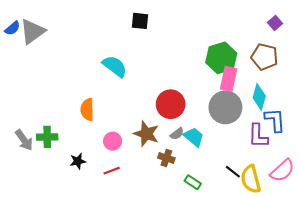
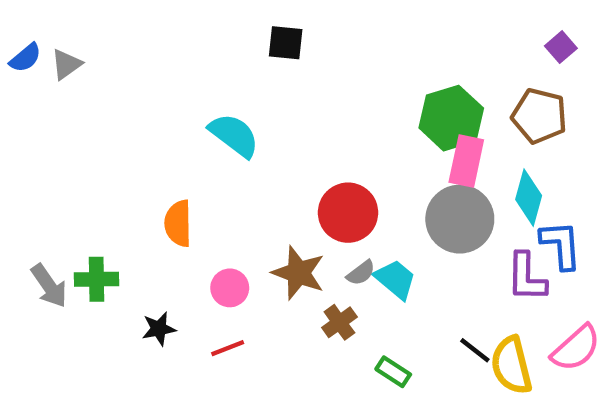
gray triangle: (32, 31) -> (66, 64), size x0.6
brown cross: (166, 158) -> (339, 322), turned 35

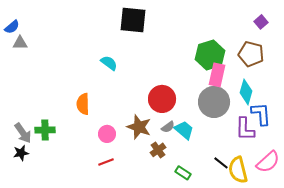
black square: (286, 43) -> (133, 20), size x1.6
gray triangle: (66, 64) -> (20, 43), moved, turned 35
cyan semicircle: (234, 135) -> (109, 63), size x0.7
black star: (159, 329) -> (21, 153), moved

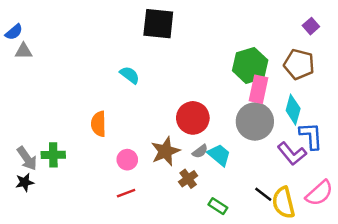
brown star: (139, 127) -> (165, 151), turned 30
purple L-shape: (245, 129) -> (292, 154), turned -40

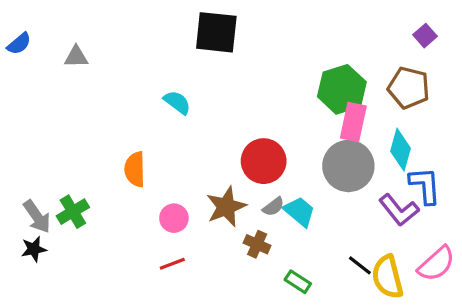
gray triangle: (23, 51) -> (76, 57), moved
green cross: (53, 155) -> (73, 212), turned -30
brown cross: (188, 179) -> (257, 244), turned -30

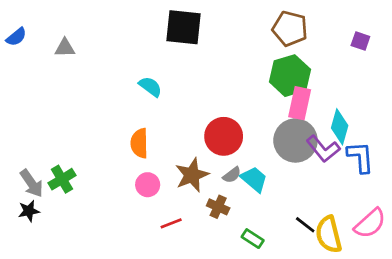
purple square: (425, 36) -> (360, 41), moved, turned -30
brown pentagon: (409, 88) -> (290, 29), moved
orange semicircle: (135, 169) -> (139, 143), moved
purple L-shape: (399, 210) -> (323, 149), moved
red line: (172, 264) -> (171, 223), moved

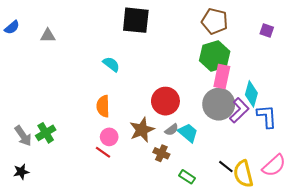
purple L-shape: (323, 149) -> (239, 110), turned -95
black star: (29, 211) -> (21, 172), moved
red line: (171, 223) -> (103, 152), moved, turned 56

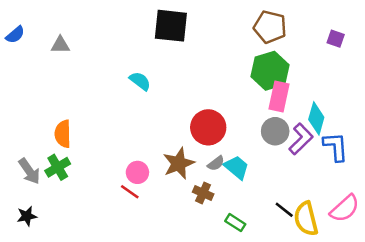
gray circle: (219, 104) -> (275, 131), size x0.7
orange semicircle: (103, 106) -> (63, 134), moved

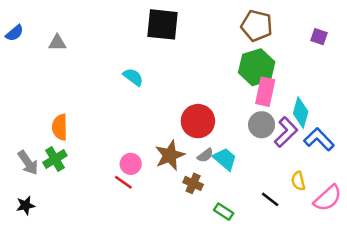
blue L-shape: (336, 147) -> (319, 139), turned -40
yellow semicircle: (306, 219) -> (298, 181), moved, size x0.6

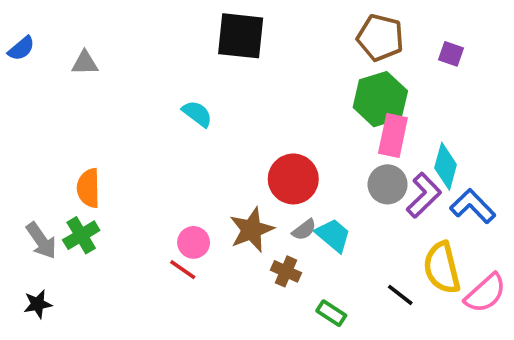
purple square: (319, 37) -> (451, 54), moved
yellow semicircle: (298, 181) -> (442, 268), size x1.8

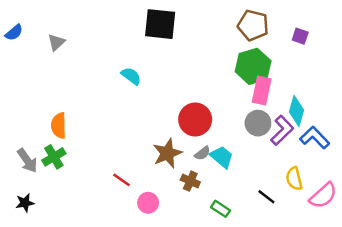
gray triangle: (85, 63) -> (56, 42), turned -42
pink circle: (194, 242) -> (148, 203), moved
yellow semicircle: (442, 268) -> (294, 179), size x0.7

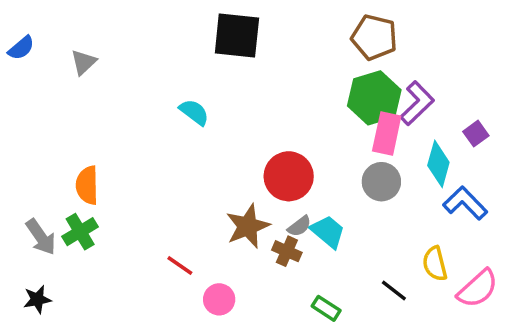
purple square: (300, 36) -> (476, 134), moved, turned 35
purple L-shape: (282, 130) -> (417, 103), moved
brown cross: (190, 181) -> (287, 251), moved

